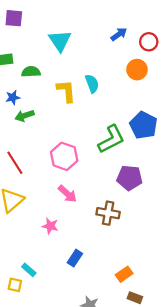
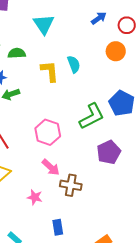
purple pentagon: (129, 178) -> (109, 152), turned -30
brown cross: (108, 213) -> (71, 185), moved
blue rectangle: (75, 258) -> (58, 227), turned -42

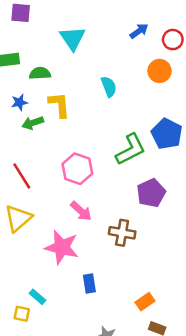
yellow L-shape: (50, 71) -> (59, 105), moved
brown cross: (71, 185) -> (122, 233), moved
pink star: (35, 197) -> (62, 247), size x1.8

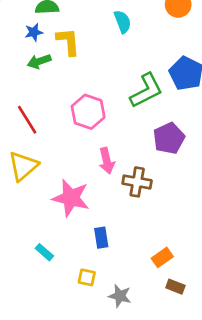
blue star: (19, 102) -> (34, 32), moved
pink arrow: (81, 211) -> (107, 161), moved, turned 35
yellow square: (22, 314) -> (87, 277), moved

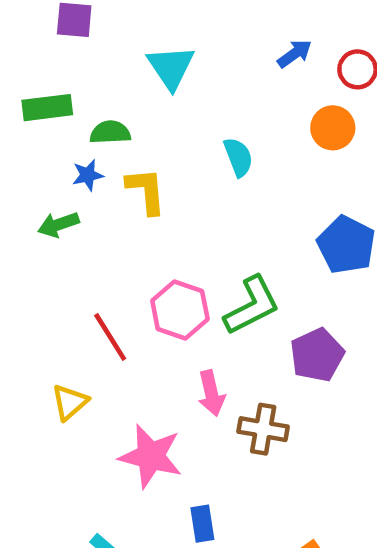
green arrow: (39, 61) -> (58, 225), moved
green L-shape: (146, 91) -> (252, 305), moved
red line: (27, 120) -> (110, 337), moved
yellow triangle: (23, 166) -> (70, 402), size x0.7

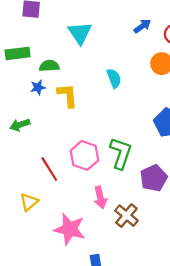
green arrow: (58, 225) -> (20, 125), moved
green L-shape: (252, 305) -> (121, 153), turned -44
brown cross: (263, 429) -> (126, 216), turned 30

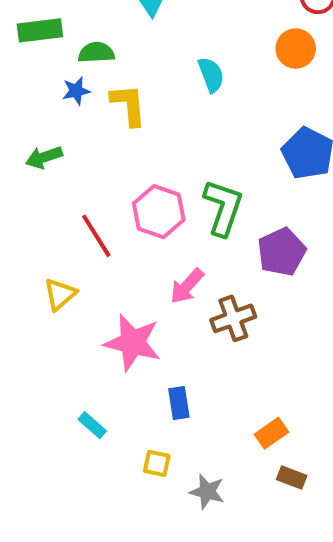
pink arrow: (100, 197) -> (187, 286), turned 55
brown cross: (126, 216) -> (233, 318), turned 30

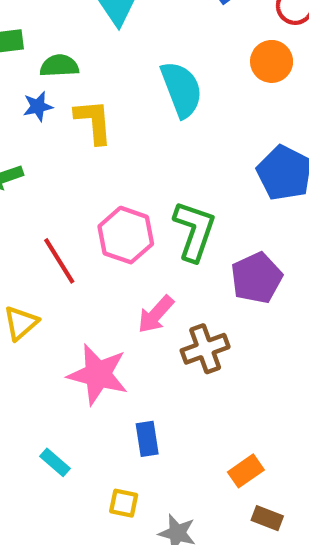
cyan semicircle: (211, 75) -> (181, 89), size x1.5

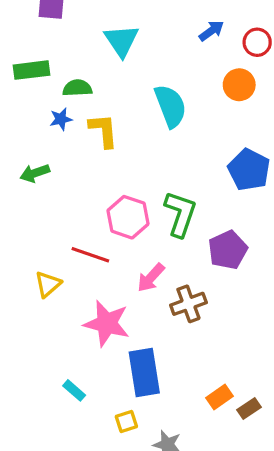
red line: (59, 261) -> (90, 255), moved, turned -39
blue rectangle: (147, 439) -> (144, 372), size x1.8
yellow square: (124, 503) -> (126, 422), turned -30
brown rectangle: (267, 518) -> (249, 408), moved, turned -55

